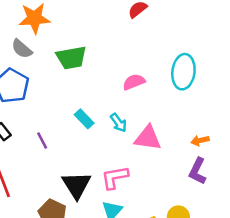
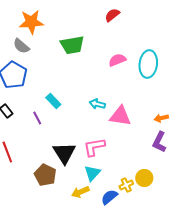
green trapezoid: (71, 58) -> (72, 45), moved
pink semicircle: (134, 82) -> (117, 60), moved
cyan rectangle: (84, 119) -> (53, 101), moved
cyan arrow: (119, 123) -> (97, 104), turned 140

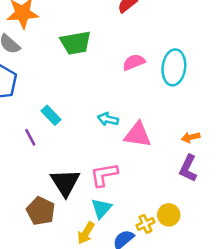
yellow arrow: (80, 192) -> (86, 233), turned -36

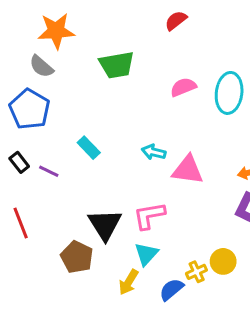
purple line: (30, 137) -> (49, 171), moved, turned -36

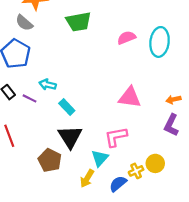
cyan rectangle: (89, 148) -> (67, 107), moved
cyan arrow: (154, 152) -> (48, 85), moved
pink L-shape: (149, 216) -> (116, 137), moved

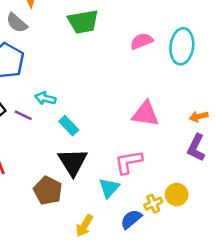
yellow arrow: (87, 178) -> (84, 226), moved

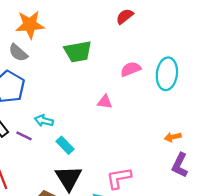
pink triangle: (145, 114) -> (105, 102), moved, size x0.6
orange arrow: (199, 116) -> (173, 137), moved

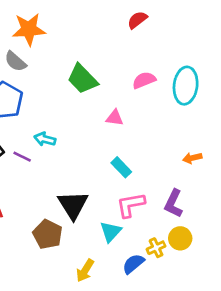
green trapezoid: (78, 52) -> (82, 79), moved, turned 56
cyan rectangle: (65, 145) -> (121, 167), moved
purple L-shape: (180, 165) -> (174, 204), moved

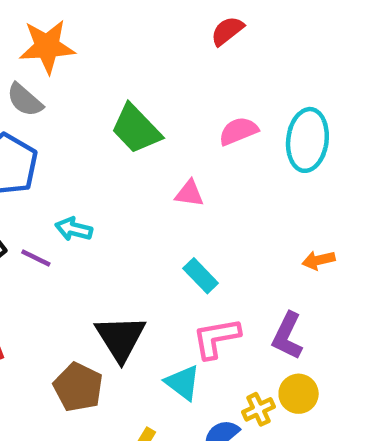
cyan triangle: (111, 232) -> (183, 383), turned -35

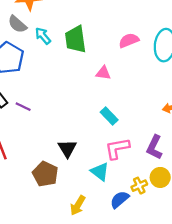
green trapezoid: (136, 129) -> (75, 39), turned 36
cyan arrow: (74, 229) -> (43, 36), moved, turned 36
black triangle: (120, 338) -> (67, 148), size x0.7

